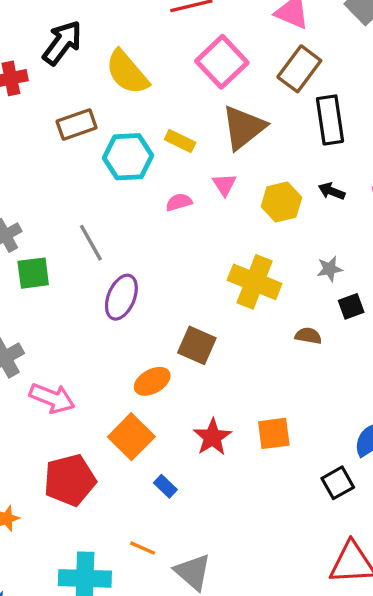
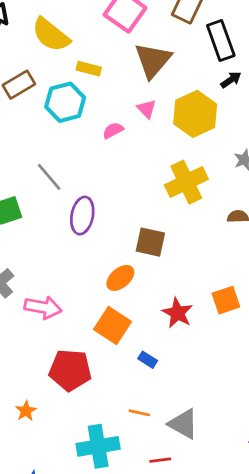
yellow rectangle: (180, 141) -> (89, 69), moved
black arrow: (332, 191) -> (231, 80), moved, turned 135
yellow hexagon: (281, 202) -> (195, 114), size x1.4
yellow cross: (255, 282) -> (186, 182), turned -36
red pentagon: (70, 480) -> (70, 370), turned 30

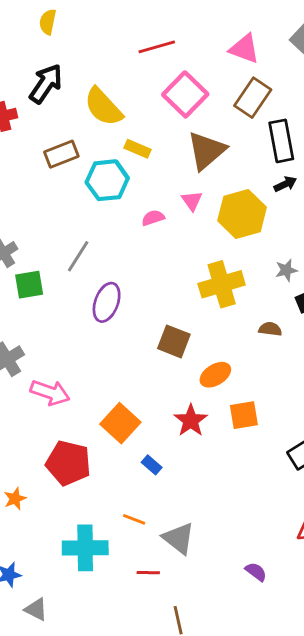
gray line: (49, 177) -> (78, 256), turned 64
orange ellipse: (120, 278) -> (215, 375), moved

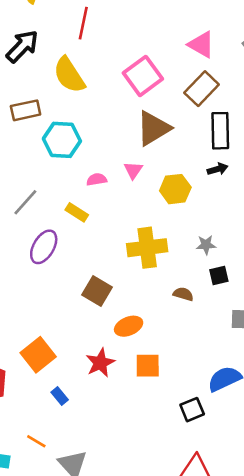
red line: (157, 47) -> (83, 23), moved, turned -72
yellow rectangle: (138, 149) -> (77, 212), moved
yellow hexagon: (242, 214) -> (175, 189), size x0.7

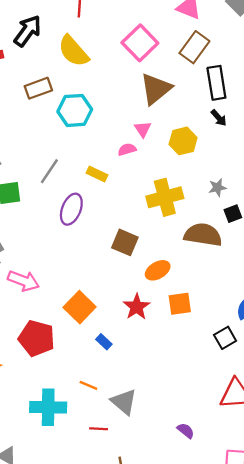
black arrow: (218, 169) -> (219, 118), turned 72
pink semicircle: (97, 179) -> (127, 149), moved
brown semicircle: (183, 294) -> (203, 235), size x2.0

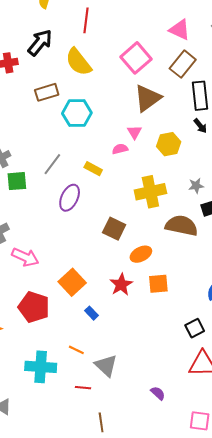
black square: (225, 338) -> (195, 328), moved

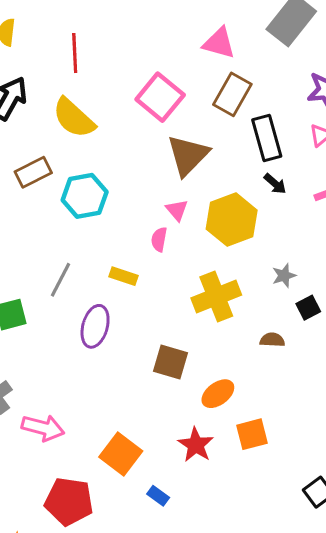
yellow hexagon: (169, 144) -> (232, 220), size x1.4
pink semicircle: (120, 149) -> (159, 239), turned -56
brown semicircle: (182, 226) -> (272, 340), size x0.5

